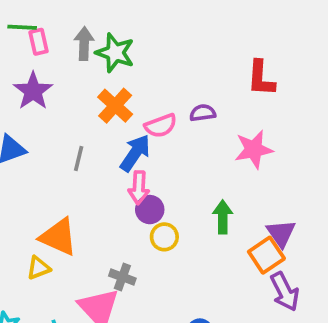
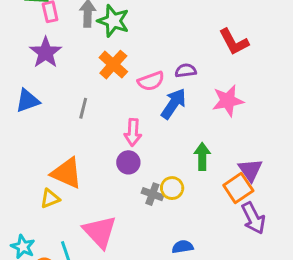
red L-shape: (261, 78) -> (234, 42), turned -32
blue arrow: (135, 153) -> (174, 104), moved
purple circle: (150, 210) -> (128, 162), moved
yellow circle: (164, 237) -> (172, 188), moved
gray cross: (122, 277) -> (152, 194), moved

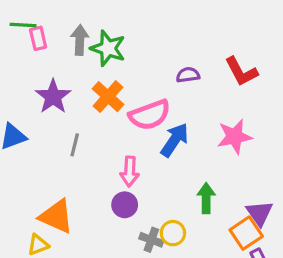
purple star: (46, 52) -> (53, 97), moved
purple semicircle: (186, 71) -> (188, 75), moved
pink semicircle: (151, 81) -> (150, 115), size x1.4

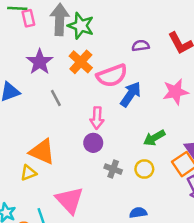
gray arrow: (80, 40) -> (60, 20), size x1.4
gray line: (75, 145) -> (56, 98), turned -42
green arrow: (206, 198) -> (154, 138), turned -120
yellow circle: (173, 233) -> (144, 169), moved

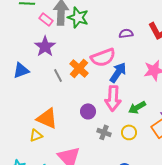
pink rectangle: (28, 18) -> (46, 19), moved, turned -40
orange cross: (81, 62) -> (79, 68), moved
pink arrow: (97, 118) -> (113, 98), moved, size x1.4

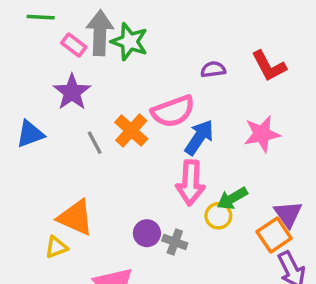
purple circle: (88, 111) -> (147, 233), moved
yellow circle: (129, 132) -> (218, 216), moved

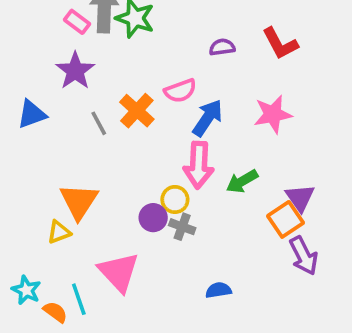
pink semicircle: (173, 111) -> (180, 91), size x0.7
yellow circle: (218, 216) -> (175, 199), moved
orange triangle: (75, 218) -> (79, 201), turned 39

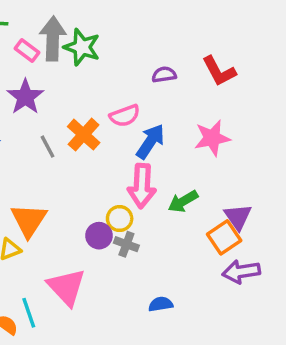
purple arrow: (304, 256) -> (241, 272), turned 108

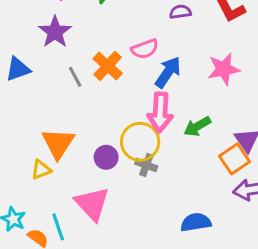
yellow circle: (120, 219) -> (140, 142), size x1.6
purple circle: (99, 236) -> (106, 157), moved
blue semicircle: (161, 304) -> (196, 222), moved, size x1.4

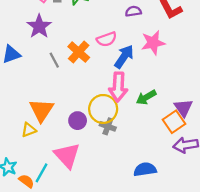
pink star: (224, 69) -> (153, 43), moved
cyan line: (58, 227) -> (42, 173), turned 48

